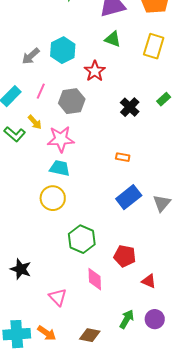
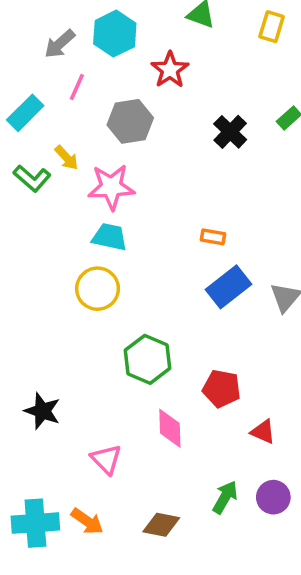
yellow rectangle: (154, 46) -> (272, 27), size x0.7
pink line: (41, 91) -> (77, 87), moved
orange rectangle: (123, 157) -> (213, 237), moved

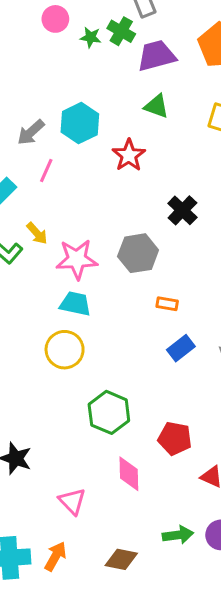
gray hexagon: (130, 121) -> (138, 253), moved
blue rectangle: (229, 287) -> (181, 348), size x0.7
green arrow: (225, 497) -> (178, 535), turned 52
orange arrow: (87, 521) -> (55, 556), turned -96

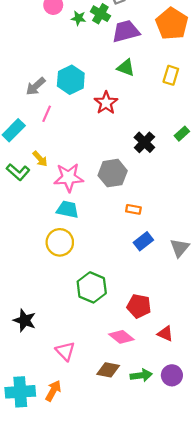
pink diamond: (129, 474) -> (121, 337), moved, turned -50
brown diamond: (121, 559) -> (108, 370), moved

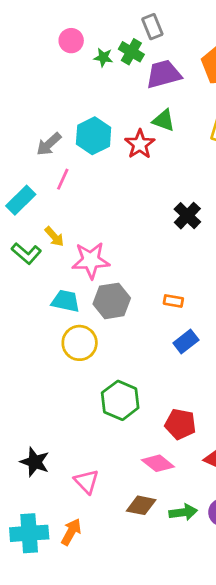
red star: (106, 103) -> (140, 144), moved
gray hexagon: (113, 173) -> (112, 301), moved
cyan trapezoid: (68, 209) -> (66, 301), moved
black star: (25, 320) -> (35, 462), moved

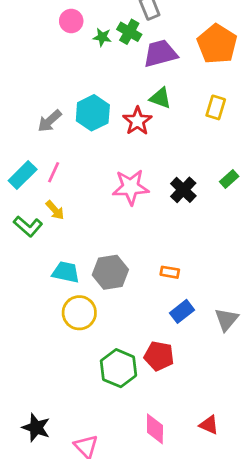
pink line: (63, 179) -> (54, 172), moved
pink star: (91, 260) -> (131, 187), moved
red pentagon: (180, 424) -> (159, 356), moved
pink diamond: (158, 463) -> (155, 429), turned 52

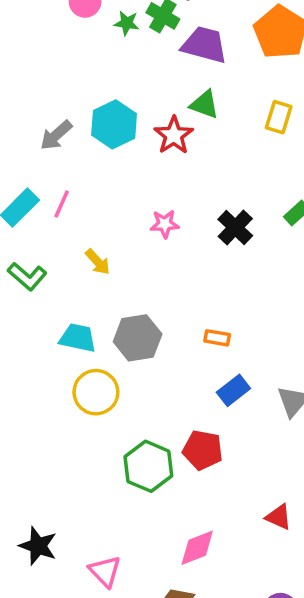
purple trapezoid: (160, 53) -> (204, 45), turned 30
pink star: (131, 187) -> (165, 224), size x0.6
yellow arrow: (55, 210) -> (98, 262), moved
red triangle: (209, 425) -> (279, 517), moved
pink diamond: (155, 429) -> (197, 548), turned 68

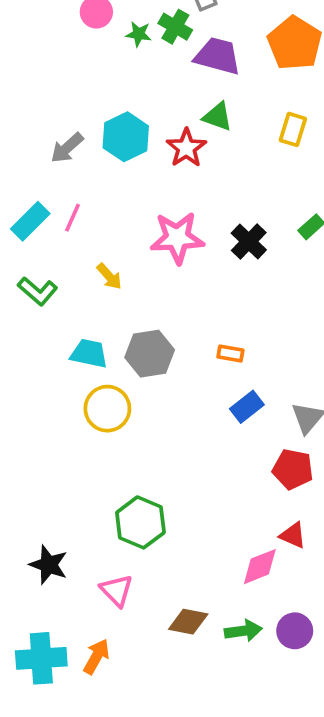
pink star: (165, 224) -> (177, 238), size x1.8
red pentagon: (203, 450) -> (293, 469), moved
green hexagon: (148, 466) -> (140, 522), moved
pink diamond: (197, 548) -> (260, 567), moved

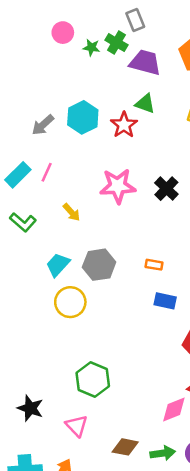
cyan trapezoid: (89, 354) -> (58, 265), turned -60
blue rectangle: (247, 407) -> (165, 301), turned 50

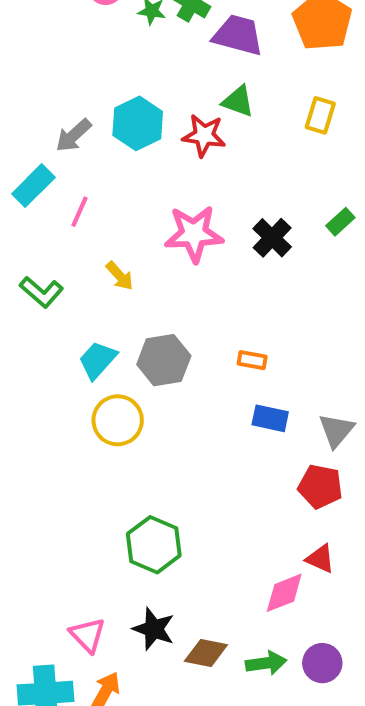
red star: (124, 125) -> (204, 135), turned -30
cyan rectangle: (18, 175) -> (33, 186), moved
black star: (30, 408) -> (154, 629), moved
pink triangle: (77, 426) -> (88, 635), moved

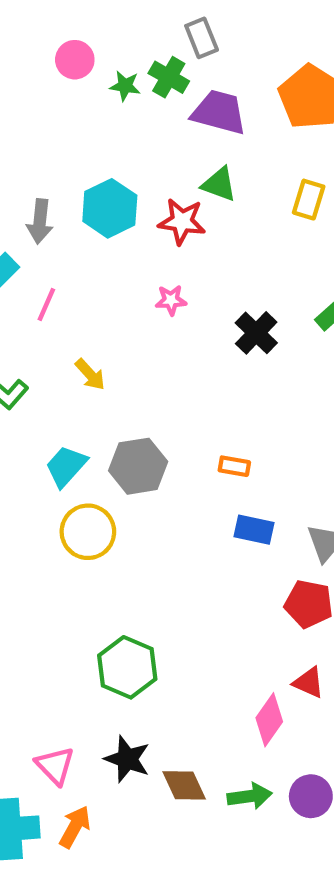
gray arrow: (74, 135) -> (40, 221), turned -42
pink star: (194, 234) -> (171, 300), moved, size x0.5
pink diamond: (284, 593) -> (269, 720), turned -33
brown diamond: (206, 653) -> (184, 785), turned 54

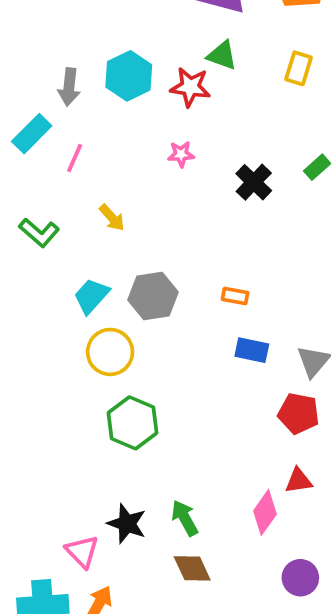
green hexagon: (127, 667) -> (132, 423), moved
red triangle: (309, 683) -> (299, 481), turned -32
black star: (127, 759) -> (127, 524), moved
green arrow: (250, 796) -> (185, 518), moved, turned -111

